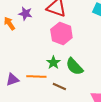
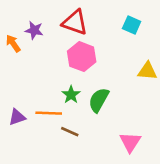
green semicircle: (74, 67) -> (99, 100), turned 72
brown line: (59, 87) -> (70, 132), moved

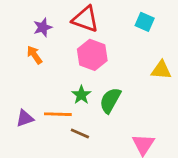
purple star: (34, 30) -> (43, 27), turned -30
orange arrow: (13, 43) -> (34, 55), moved

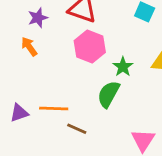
green star: (81, 95) -> (123, 67), moved

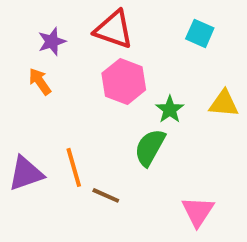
orange line: (54, 109) -> (74, 167), turned 72
purple triangle: (19, 113) -> (26, 173), size x1.4

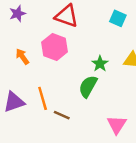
purple star: (52, 41) -> (18, 14), moved
orange arrow: (40, 81) -> (22, 57), moved
pink hexagon: (124, 81) -> (55, 47), moved

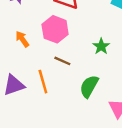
green semicircle: (88, 86) -> (89, 86), moved
brown line: (62, 115) -> (62, 61), moved

